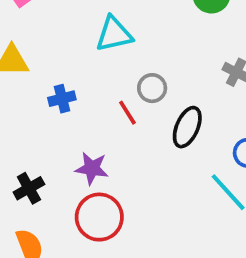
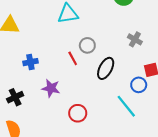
blue cross: (62, 99) -> (30, 62), moved
red circle: (99, 217) -> (78, 113), moved, size x0.7

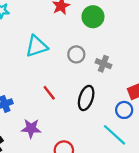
gray cross: (135, 39) -> (103, 64), moved
gray circle: (87, 45) -> (76, 54), moved

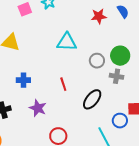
green circle: (93, 17) -> (120, 56), moved
gray cross: (103, 64) -> (117, 76), turned -32

